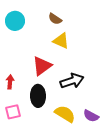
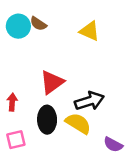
brown semicircle: (55, 19) -> (38, 24), moved
yellow triangle: (61, 41) -> (89, 31), moved
yellow semicircle: (65, 114) -> (78, 123), moved

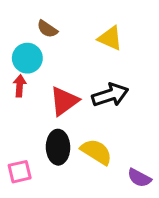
cyan circle: (18, 26) -> (27, 58), moved
black arrow: (89, 101) -> (110, 95), moved
red arrow: (12, 102) -> (20, 86), moved

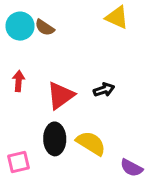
yellow triangle: (110, 38) -> (117, 17), moved
cyan circle: (27, 58) -> (20, 26), moved
black arrow: (110, 95) -> (104, 90), size x0.6

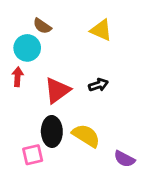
yellow triangle: (117, 17) -> (101, 30), moved
cyan circle: (20, 26) -> (27, 48), moved
pink square: (19, 162) -> (33, 155), moved

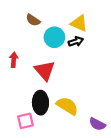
cyan circle: (27, 48) -> (54, 37), moved
black arrow: (98, 85) -> (76, 42), moved
red triangle: (57, 90) -> (45, 70), turned -35

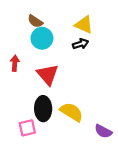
cyan circle: (54, 37) -> (42, 38), moved

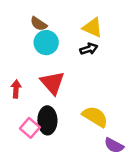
red arrow: (15, 63) -> (16, 89), moved
yellow semicircle: (71, 112) -> (95, 117), moved
pink square: (27, 128) -> (30, 128), moved, turned -36

